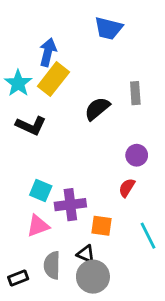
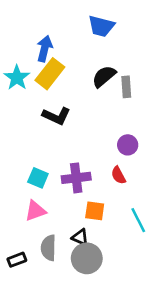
black semicircle: (97, 109) -> (104, 76), moved
black L-shape: (31, 126) -> (56, 116), moved
red semicircle: (127, 188) -> (118, 175), turned -60
purple cross: (70, 205) -> (76, 178), moved

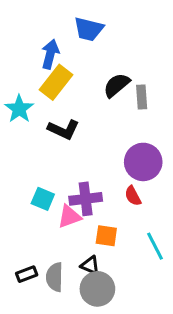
blue trapezoid: (101, 26) -> (89, 29), moved
cyan star: (17, 78) -> (19, 109), moved
purple circle: (128, 145) -> (143, 162), size x1.6
pink triangle: (35, 211) -> (69, 217), moved
black rectangle: (17, 260) -> (27, 274), moved

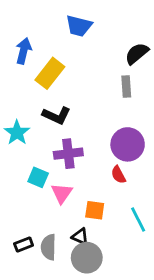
blue arrow: (50, 54) -> (24, 51), moved
black semicircle: (117, 85) -> (137, 54), moved
cyan star: (19, 109) -> (17, 133), moved
purple cross: (86, 199) -> (68, 154), moved
pink triangle: (69, 217) -> (62, 193), turned -35

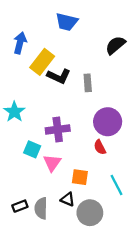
gray rectangle: (126, 86) -> (88, 83), moved
black L-shape: (56, 115) -> (59, 76), moved
gray circle: (87, 258) -> (90, 213), moved

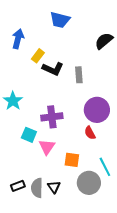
yellow rectangle: (42, 62) -> (38, 56), size x0.6
black triangle: (68, 199) -> (54, 187), moved, turned 32
gray circle: (90, 213) -> (89, 183), moved

